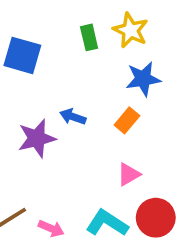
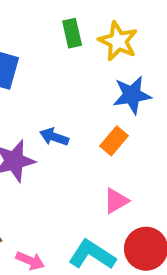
green rectangle: (89, 37) -> (72, 33), moved

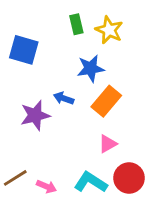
blue star: (132, 95) -> (91, 68), moved
orange rectangle: (114, 141) -> (106, 101), size x1.5

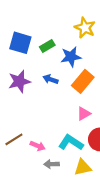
green rectangle: (76, 24) -> (47, 46), moved, turned 72
purple star: (35, 115) -> (19, 81), moved

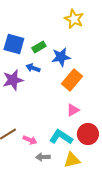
yellow star: (85, 28) -> (74, 19), moved
blue arrow: (50, 79) -> (33, 68), moved

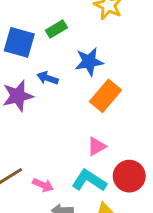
green rectangle: (39, 47) -> (56, 29), moved
pink triangle: (73, 110) -> (97, 146), moved

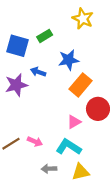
red circle: (129, 176) -> (98, 109), moved
pink arrow: (43, 185) -> (35, 142), moved

